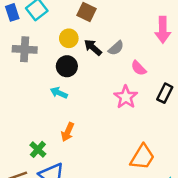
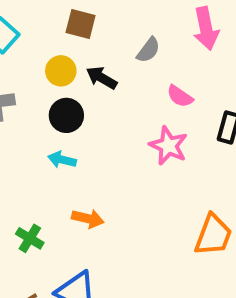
gray semicircle: (116, 48) -> (148, 50), moved
orange arrow: (68, 132) -> (88, 219), turned -90
green cross: (38, 149) -> (30, 238), moved

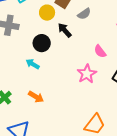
gray semicircle: (148, 50) -> (84, 14), moved
yellow circle: (61, 71) -> (47, 13), moved

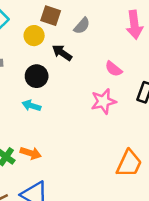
pink star: (87, 74) -> (103, 101), turned 30
orange arrow: (36, 97) -> (31, 153), moved

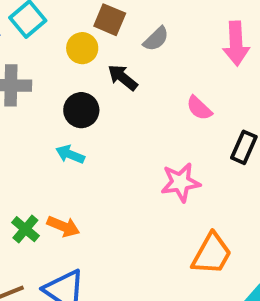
pink star: (103, 101) -> (181, 182), moved

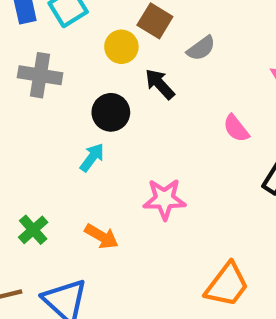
cyan arrow: (70, 154) -> (92, 157), turned 96
pink star: (181, 182) -> (164, 199), moved
orange arrow: (63, 226) -> (101, 236), moved

